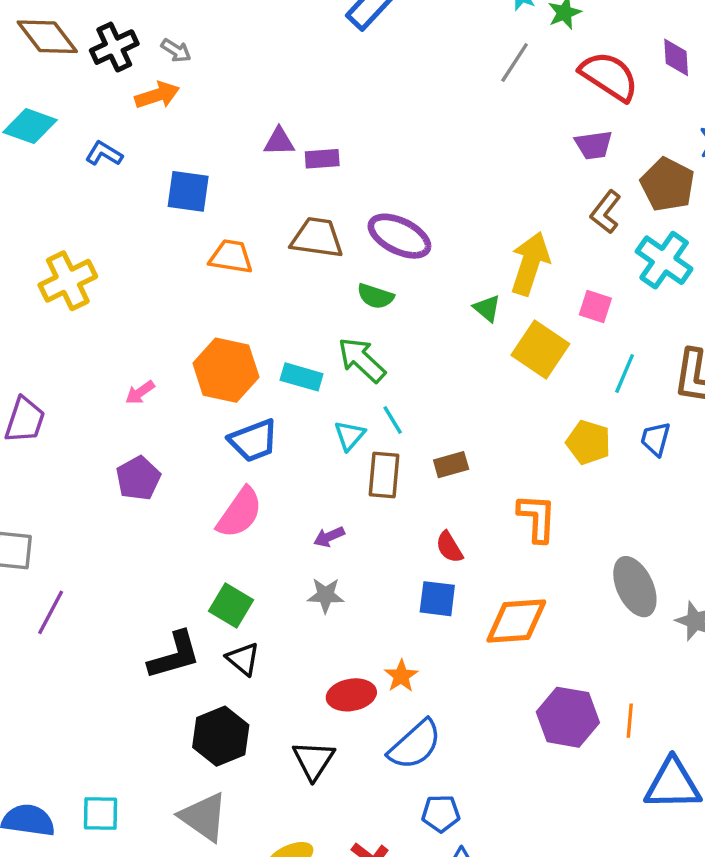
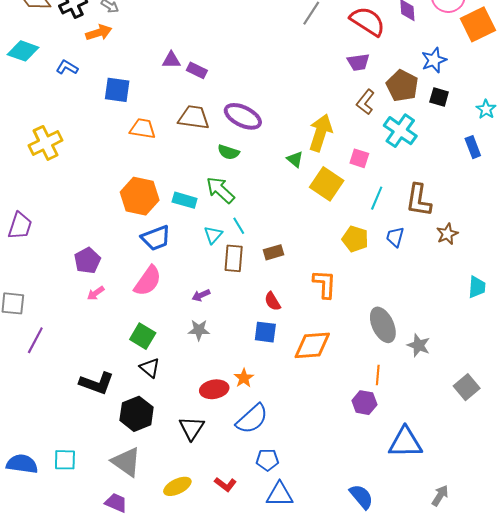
purple rectangle: (322, 159) -> (197, 70), turned 30
pink arrow: (140, 392) -> (96, 293), moved
black L-shape: (174, 655) -> (97, 383), moved, turned 36
purple hexagon: (568, 717) -> (364, 403), moved, size x0.7
orange line: (630, 721) -> (378, 375), moved

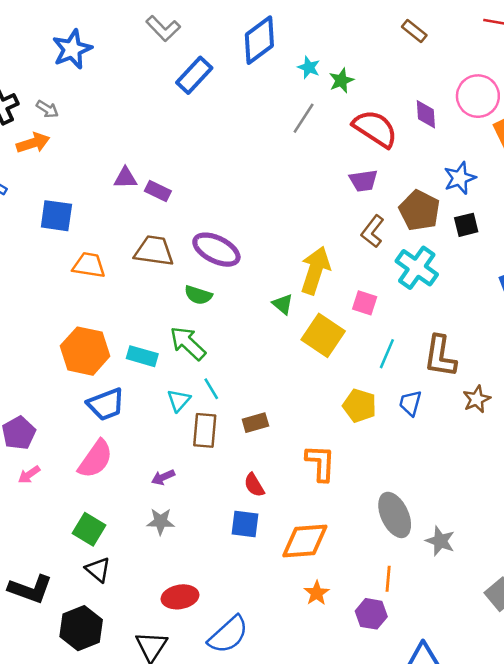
black square: (439, 97) -> (466, 225), turned -30
orange star: (244, 378) -> (317, 593), moved

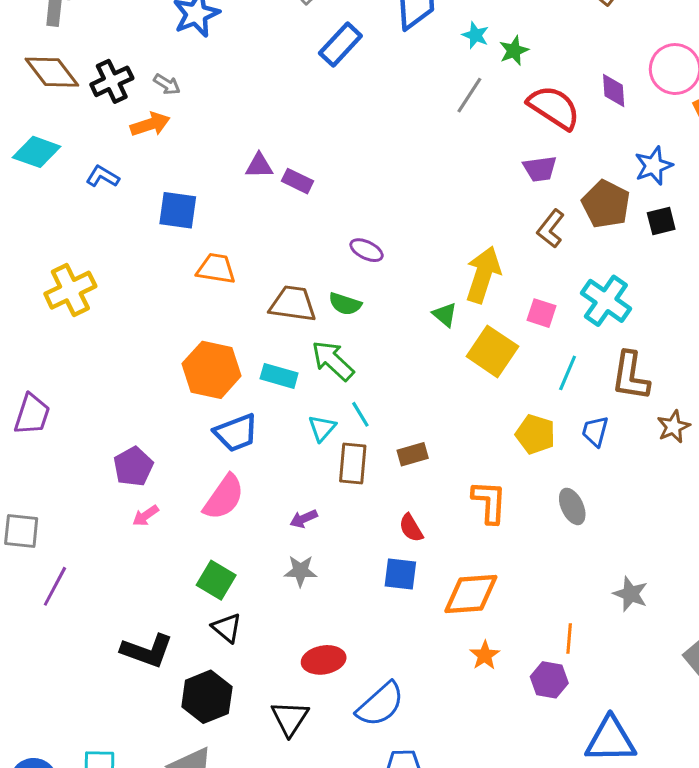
purple ellipse: (216, 250) -> (367, 250), size x0.6
brown trapezoid: (154, 251) -> (293, 304), moved
cyan cross: (417, 268) -> (606, 301), moved
gray ellipse: (395, 515) -> (572, 506), moved, size x0.7

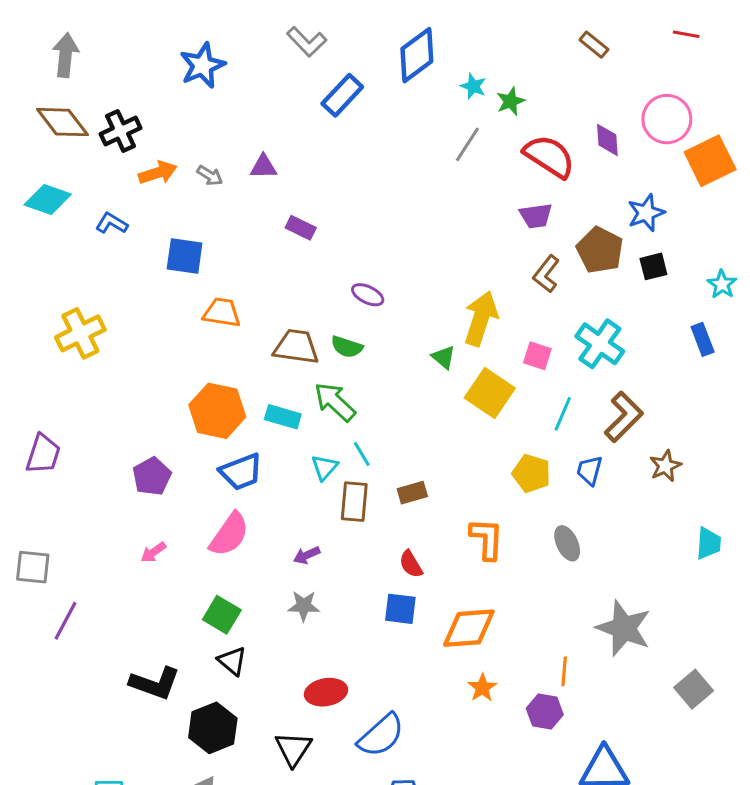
gray arrow: (167, 84) -> (210, 176), moved
purple triangle: (259, 166) -> (263, 167), moved
brown L-shape: (631, 376) -> (624, 417), turned -144
purple pentagon: (133, 467) -> (152, 476), moved
gray star: (631, 594) -> (624, 628), size x1.6

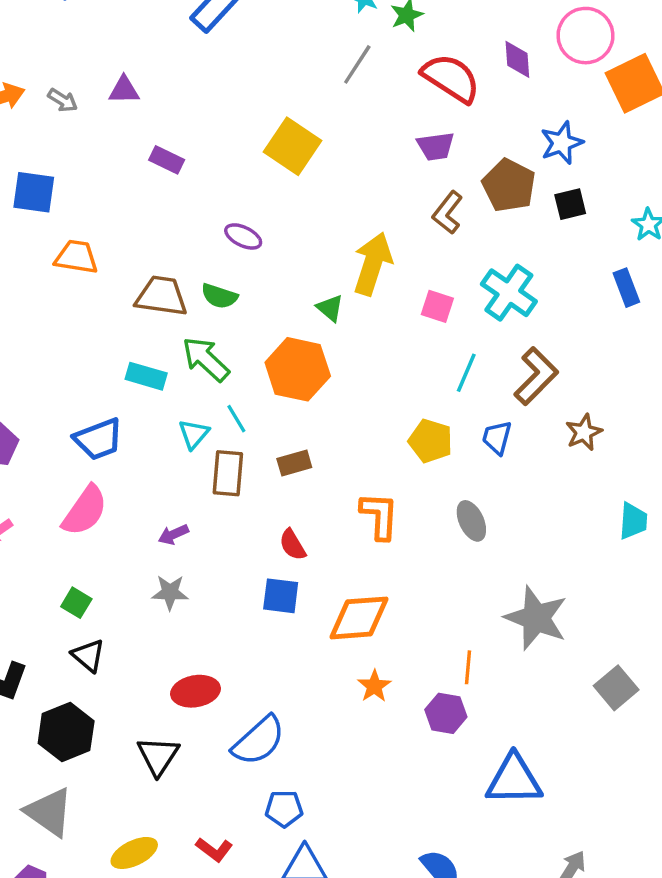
yellow square: (490, 393) -> (293, 146), moved
orange hexagon: (217, 411) -> (298, 369), moved
green square: (222, 615) -> (76, 603), size x0.7

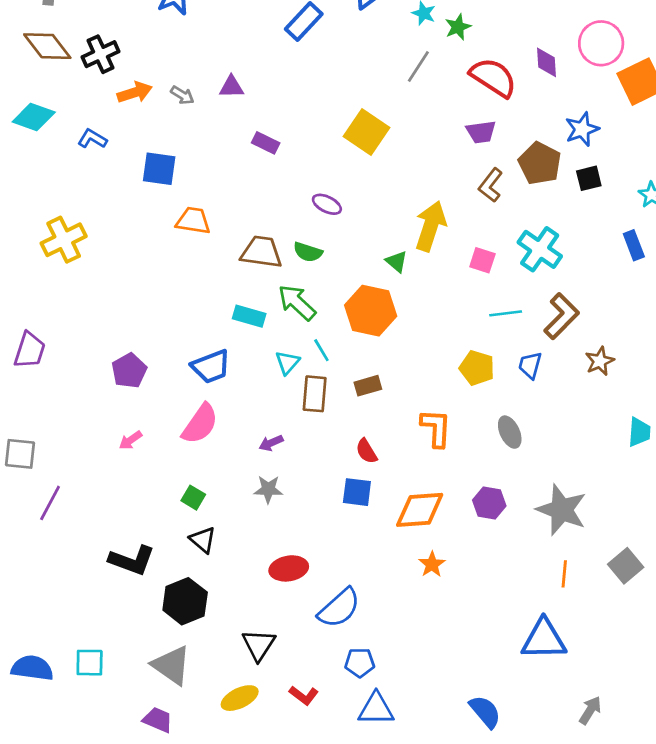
cyan line: (466, 373) -> (506, 313), turned 60
orange line: (468, 667) -> (564, 574), moved
purple hexagon: (446, 713) -> (489, 503), moved
black triangle: (158, 756) -> (259, 645), moved

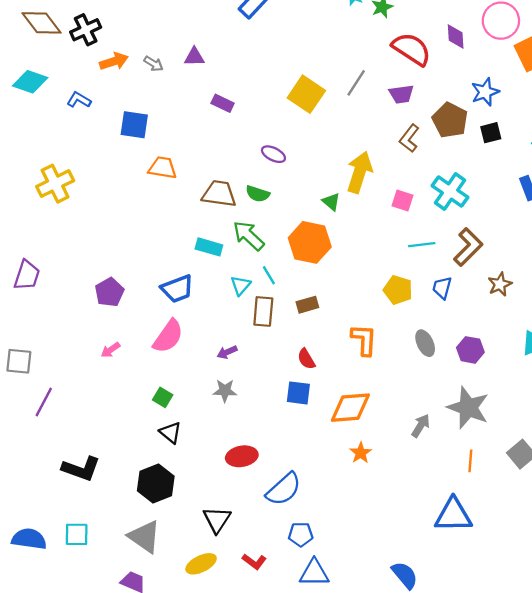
gray line: (418, 67) -> (356, 83), moved
purple hexagon: (489, 503) -> (470, 350), moved
black L-shape: (132, 560) -> (81, 469), moved
gray arrow: (590, 710) -> (421, 426), moved

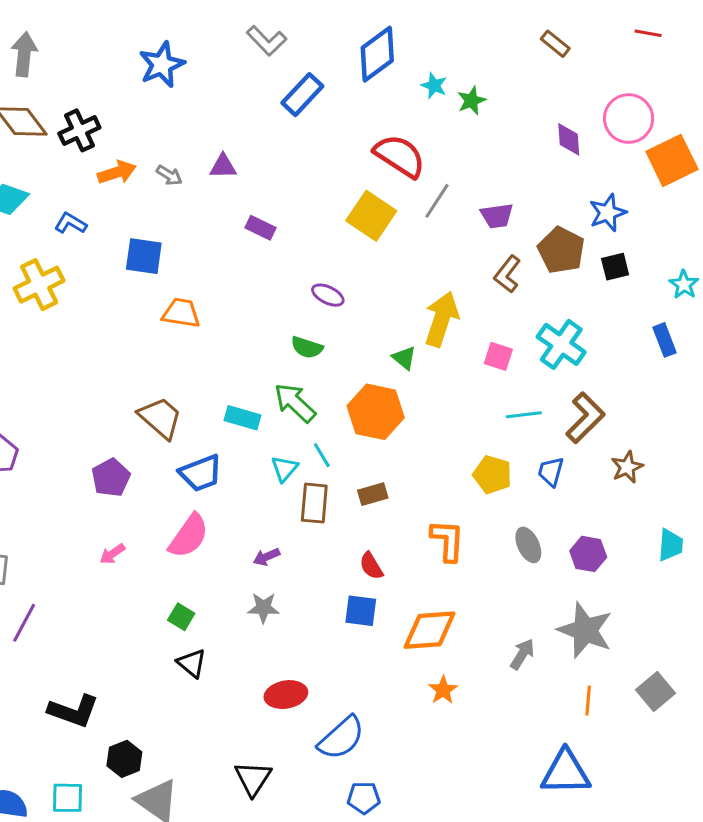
red semicircle: (412, 49) -> (400, 156), moved
yellow cross: (55, 184) -> (39, 285), moved
brown trapezoid: (219, 194) -> (160, 418), moved, turned 33
black hexagon: (156, 483) -> (124, 759), moved, size x0.7

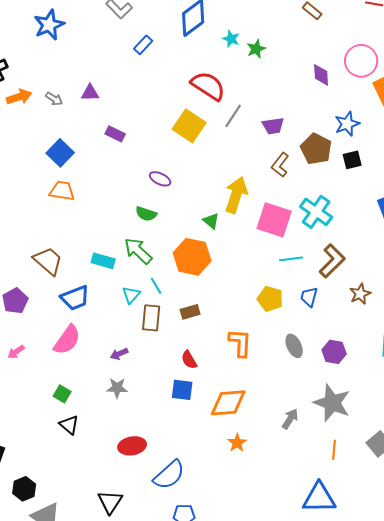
blue rectangle: (302, 95) -> (143, 45), size x0.7
blue square: (144, 256) -> (60, 153), moved, turned 36
pink square: (498, 356) -> (274, 220), size x1.8

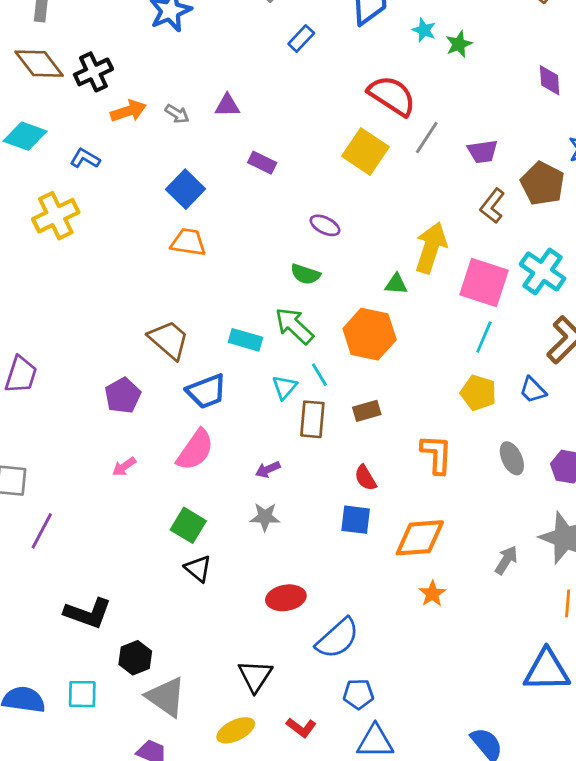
green triangle: (211, 221) -> (396, 284), turned -36
cyan line: (291, 259) -> (484, 337), moved, turned -60
blue trapezoid: (309, 297) -> (533, 390), turned -60
green square: (62, 394) -> (188, 525), size x1.4

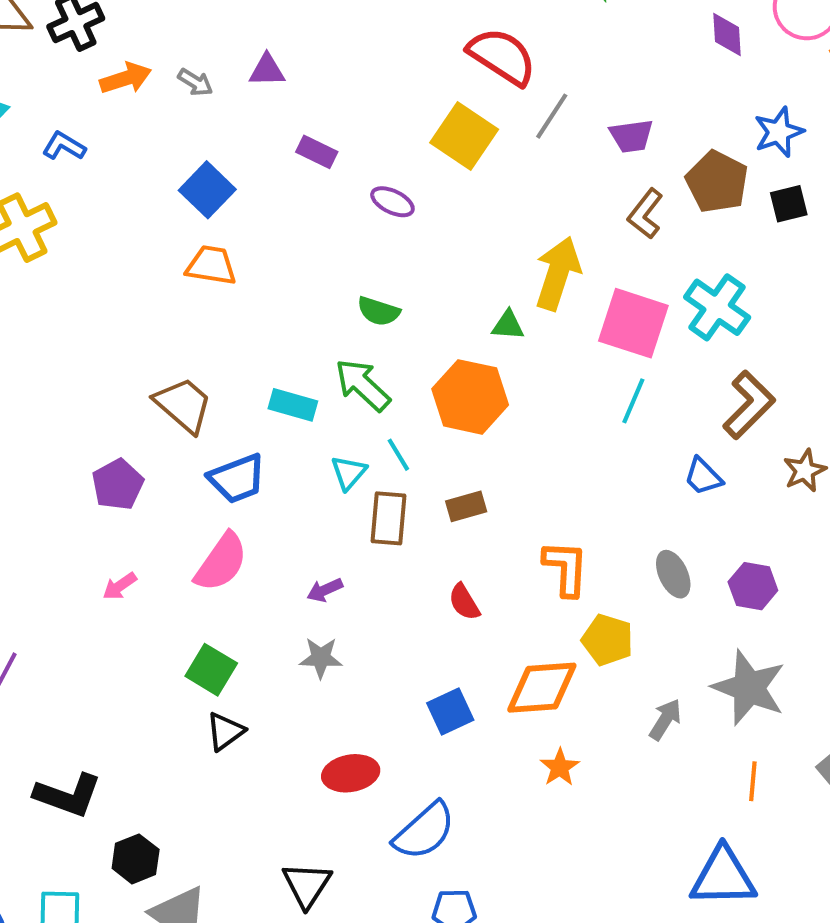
purple ellipse: (325, 225) -> (392, 202), moved
yellow pentagon: (478, 393) -> (608, 640), moved
blue square: (356, 520) -> (450, 712), moved, turned -32
black triangle: (198, 569) -> (225, 731), turned 44

